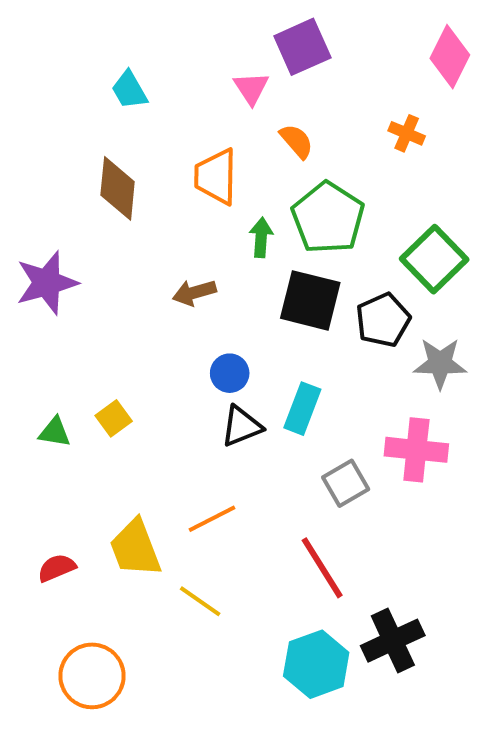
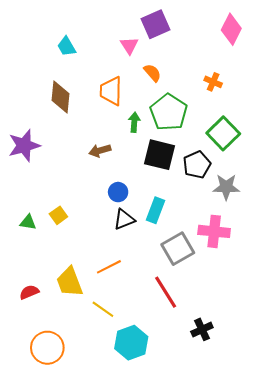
orange cross: (407, 133) -> (213, 82), moved
gray square: (346, 483) -> (178, 249), size x1.4
black cross: (393, 641) -> (202, 329), size x0.7
cyan hexagon: (316, 664) -> (131, 343), moved

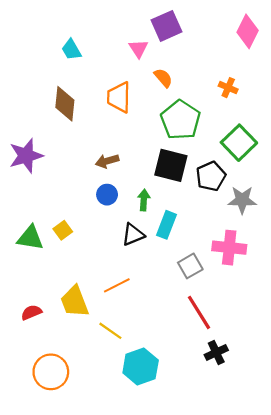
green arrow: (134, 122) -> (144, 200), moved
blue circle: (118, 192) -> (107, 195), moved
green triangle: (28, 222) -> (30, 238), size x1.5
gray square: (178, 249) -> (190, 266), size x0.7
red line: (166, 292) -> (199, 312), moved

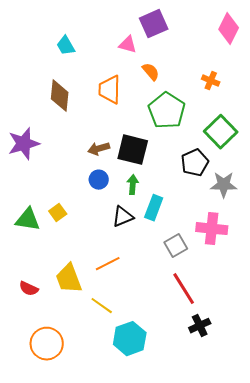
pink triangle: (138, 49) -> (128, 45), turned -42
black square: (171, 165) -> (133, 150), moved
red semicircle: (31, 312) -> (29, 289), turned -132

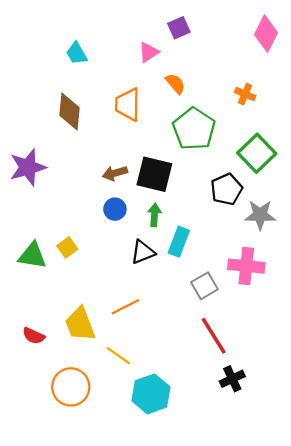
purple square: (154, 24) -> (179, 28), size x0.7
pink triangle: (128, 45) -> (149, 52), turned -48
orange circle: (47, 344) -> (71, 387), moved

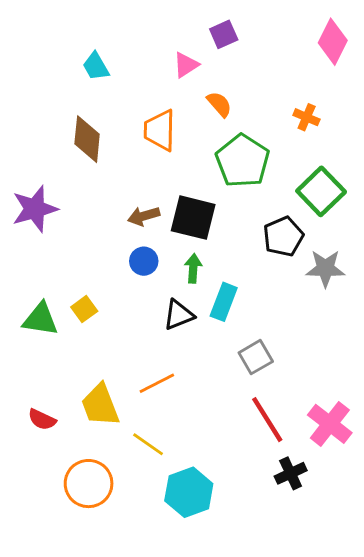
pink cross: (246, 266) -> (330, 424), moved, turned 32

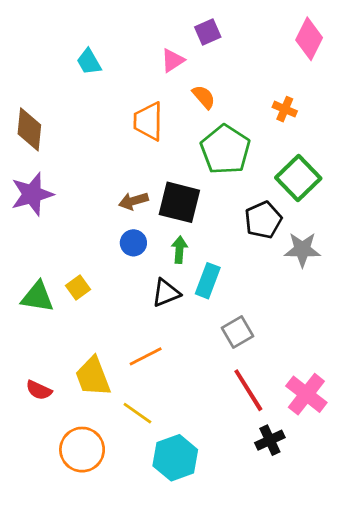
brown diamond: (87, 139) -> (29, 129), moved

